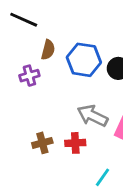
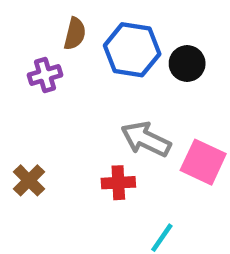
brown cross: (42, 143) -> (29, 180), moved, turned -30

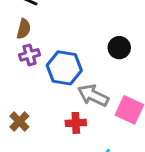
brown semicircle: (75, 34) -> (24, 29), moved
blue hexagon: (132, 50) -> (64, 68), moved

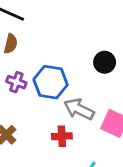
purple cross: (29, 55) -> (16, 82), moved, turned 36

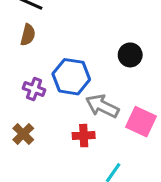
purple cross: (16, 82) -> (34, 89), moved

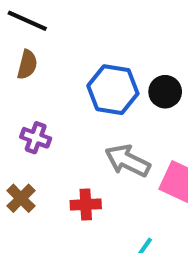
blue hexagon: (71, 77) -> (113, 90), moved
red cross: (84, 136) -> (86, 205), moved

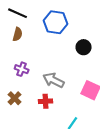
blue hexagon: (113, 90) -> (56, 22), moved
gray arrow: (128, 161) -> (54, 80), moved

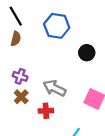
black line: (18, 13) -> (16, 16), turned 36
brown cross: (15, 98) -> (21, 97), moved

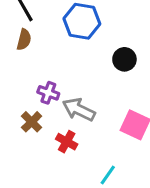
purple cross: (20, 76) -> (48, 93), moved
red cross: (46, 111) -> (67, 142), turned 32

